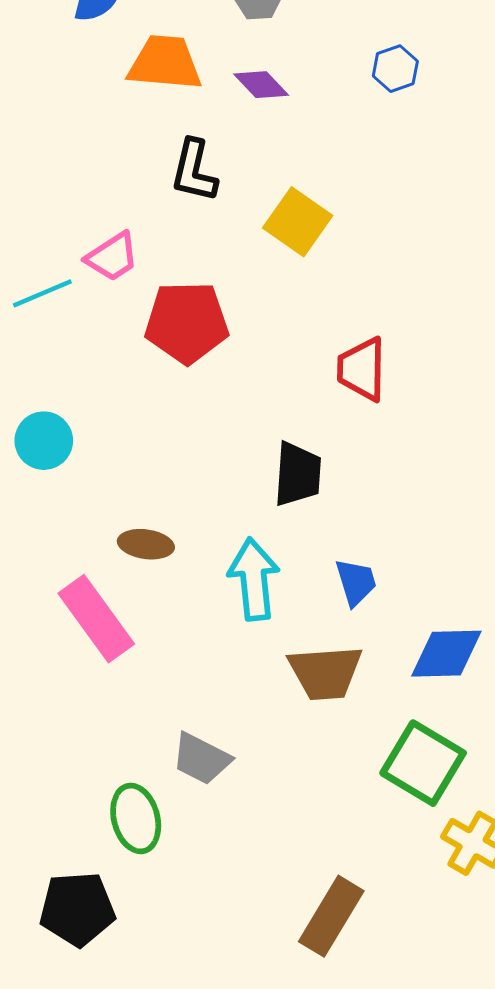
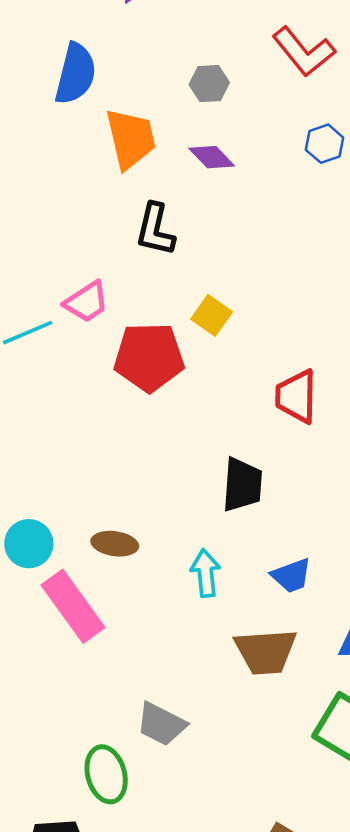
orange trapezoid: (165, 63) -> (131, 139), turned 72
yellow square: (298, 222) -> (212, 315), moved, size x0.7
cyan circle: (44, 441) -> (29, 544), moved
cyan arrow: (254, 579) -> (206, 573), size x0.7
blue trapezoid: (356, 582) -> (291, 576), turned 87

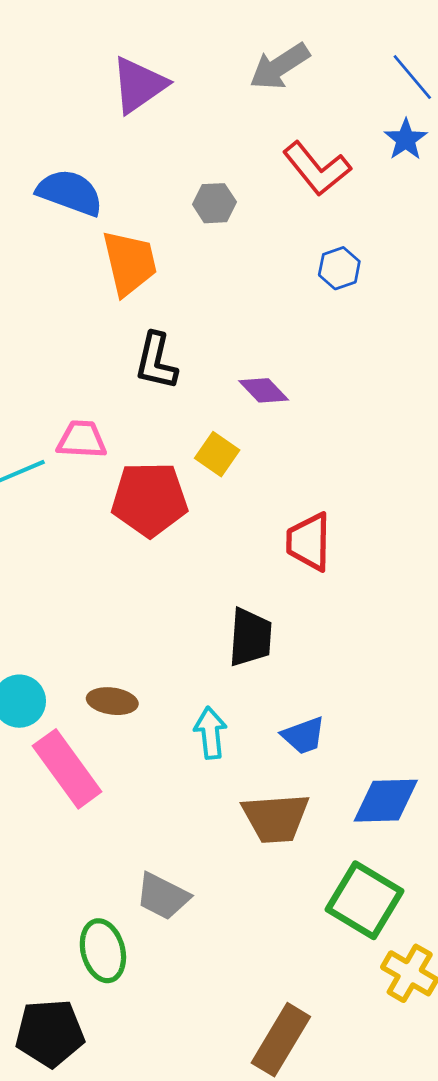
blue semicircle: (75, 74) -> (70, 193), turned -84
purple diamond: (212, 157) -> (264, 390), moved
pink trapezoid: (87, 302) -> (82, 440), turned -144

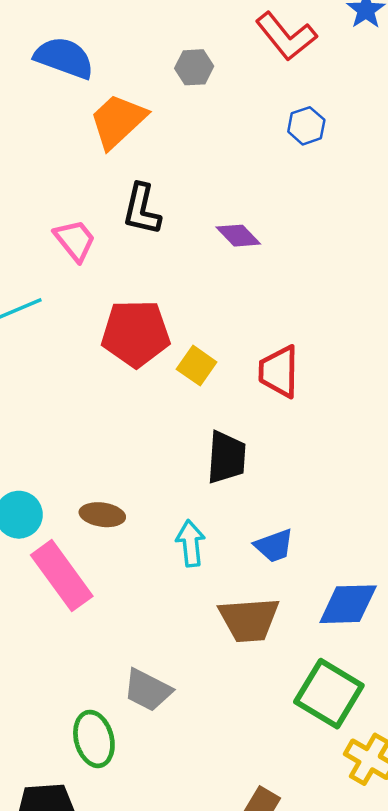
orange trapezoid: (130, 263) -> (118, 121), turned -120
pink trapezoid: (82, 440) -> (75, 240), moved, turned 48
yellow square: (217, 454) -> (197, 366), moved

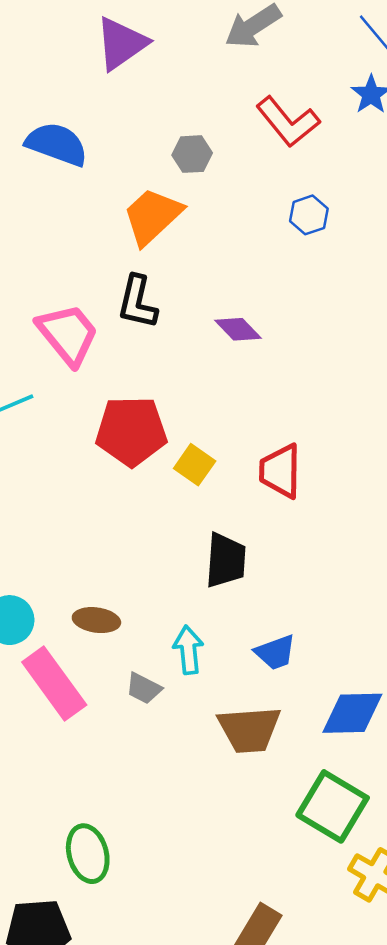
orange trapezoid: (118, 121) -> (152, 216), moved
pink trapezoid: (75, 240) -> (68, 334), size x1.4
gray trapezoid: (148, 690) -> (144, 688), moved, size x0.7

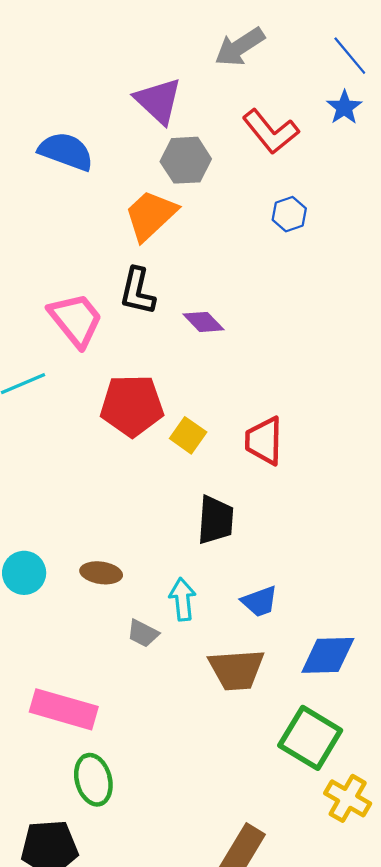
purple triangle: (121, 43) -> (158, 101), moved, turned -42
gray hexagon: (192, 154) -> (186, 160), size x1.4
purple diamond: (238, 329) -> (203, 322), moved
pink rectangle: (54, 683) -> (64, 709), moved, turned -38

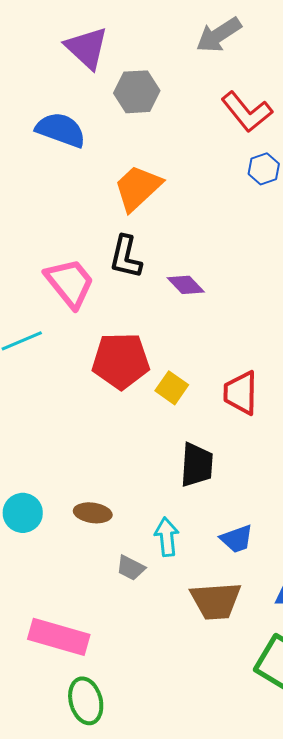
purple triangle: (158, 101) -> (87, 48), moved
gray hexagon: (186, 160) -> (137, 92), moved
blue hexagon: (289, 214) -> (264, 169), moved

